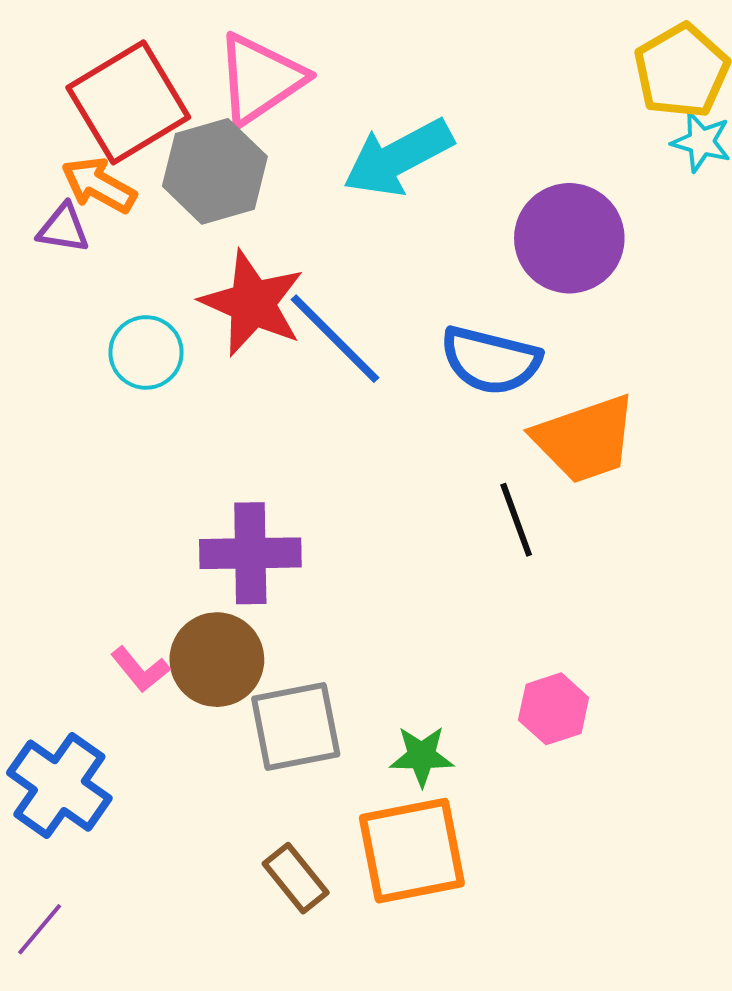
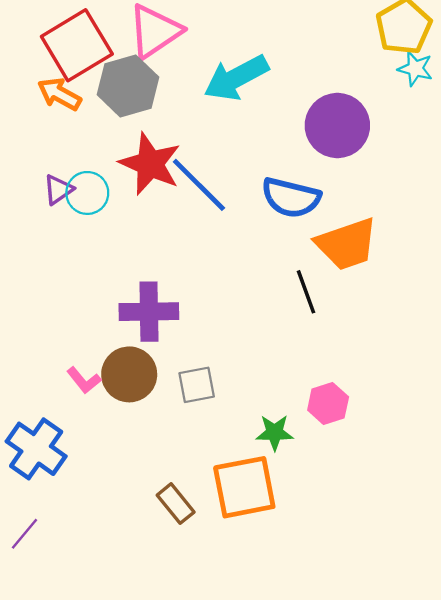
purple triangle: (63, 228) -> (58, 189), moved, turned -44
gray square: (296, 727) -> (197, 385), moved, size x0.7
green star: (422, 756) -> (275, 433), moved

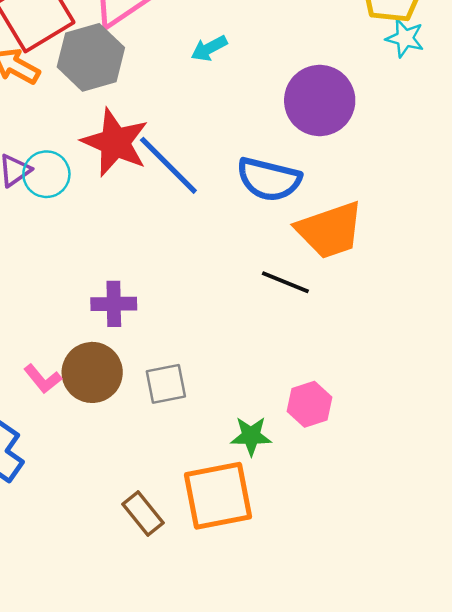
cyan arrow: (236, 78) -> (209, 48), size x0.5
black line: (306, 292) -> (285, 282), turned -48
purple cross: (149, 312) -> (114, 304), size x0.7

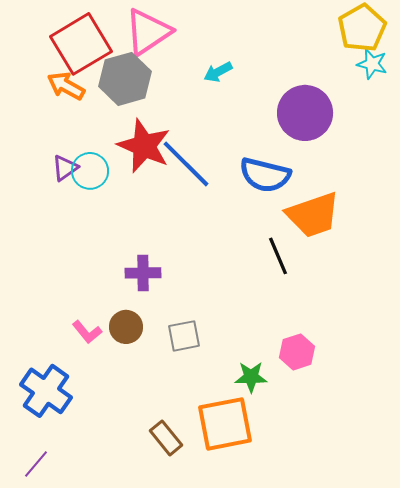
black line: (285, 282) -> (278, 256), turned 45
brown circle: (92, 372) -> (126, 327), size x0.7

